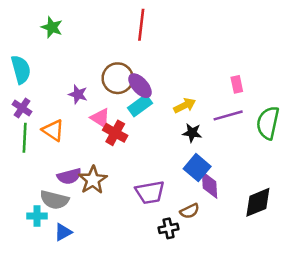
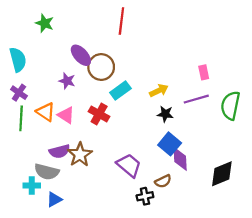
purple ellipse: (140, 86) -> (81, 55), moved
pink triangle: (100, 118) -> (66, 115), moved
purple trapezoid: (150, 192) -> (129, 165), turned -130

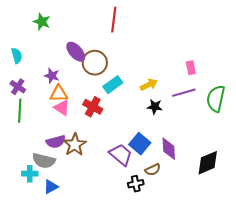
cyan semicircle: (18, 60) -> (17, 56), size x0.7
purple star: (67, 81) -> (52, 76), moved
orange triangle: (46, 112) -> (59, 94), moved, turned -36
blue square: (170, 144) -> (140, 144), moved

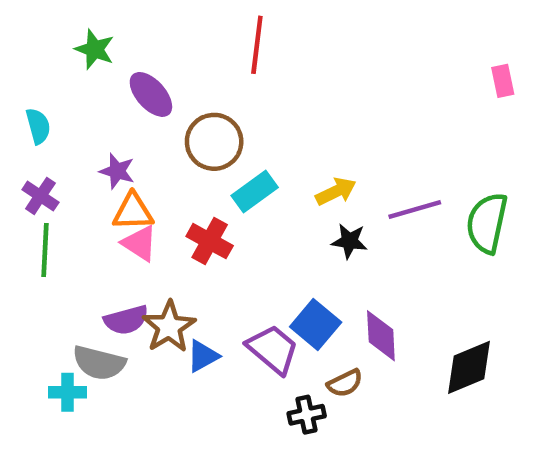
purple ellipse: (76, 52) -> (151, 94), moved
pink rectangle: (191, 68) -> (503, 81), moved
blue triangle: (51, 187) -> (203, 356), moved

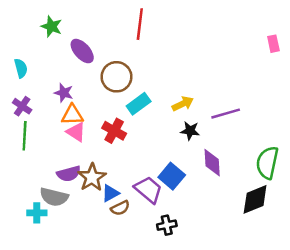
green semicircle: (487, 223) -> (267, 163), moved
purple diamond: (381, 336) -> (212, 163), moved
brown semicircle: (345, 383) -> (120, 208), moved

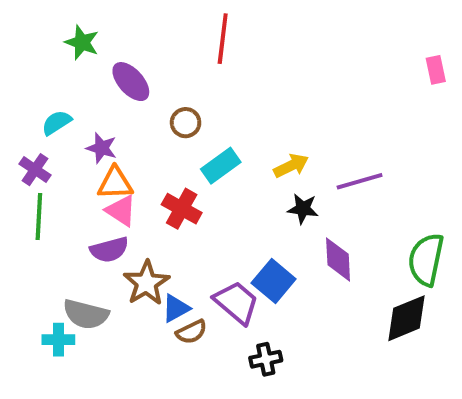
cyan semicircle: (21, 68) -> (57, 123), moved, turned -108
brown circle: (117, 77) -> (186, 123), size x0.6
purple semicircle: (69, 174) -> (109, 250), moved

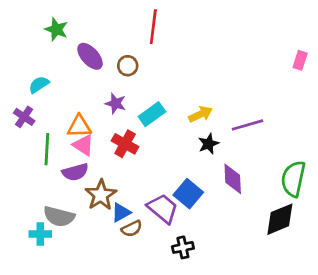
pink rectangle: (436, 70) -> (300, 60), moved, turned 30
brown circle: (186, 123) -> (128, 66), moved
purple star: (101, 148) -> (116, 103), moved
black star: (303, 209) -> (208, 144), turned -30
green line: (39, 216) -> (47, 149), moved

